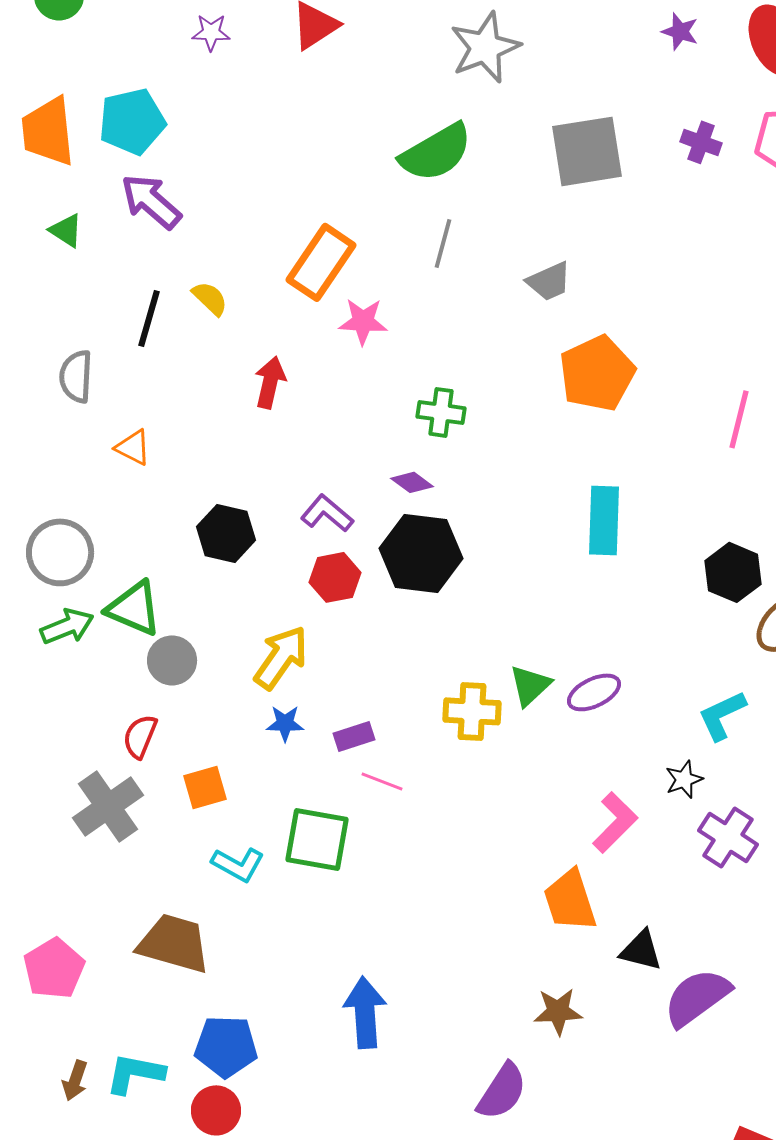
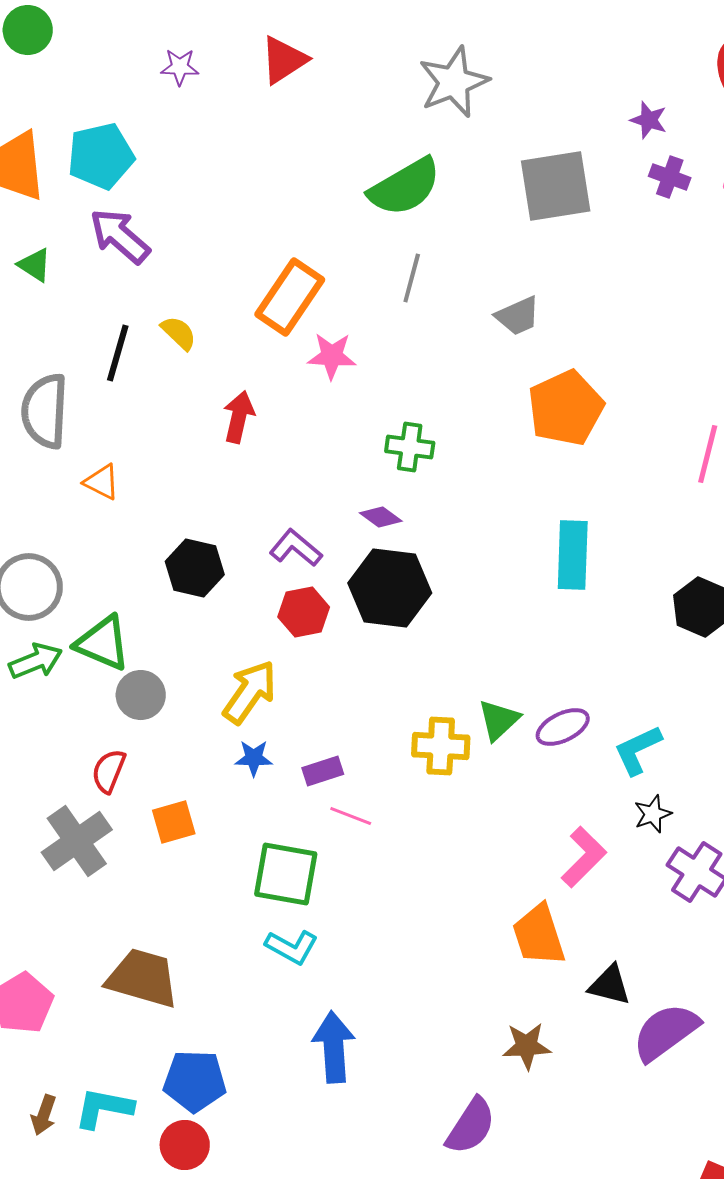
purple star: (680, 31) -> (649, 120), moved
gray semicircle: (76, 376) -> (45, 411), size x1.4
cyan L-shape: (722, 715) -> (638, 750), moved
cyan L-shape: (238, 864) -> (292, 947), moved

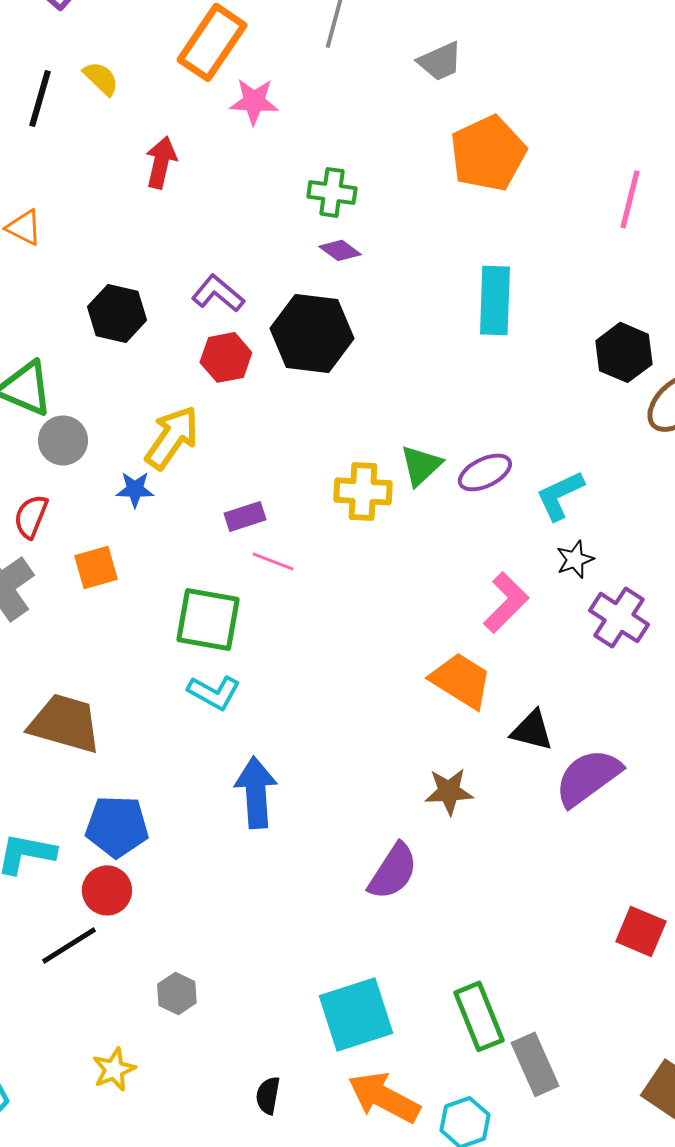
purple diamond: (381, 517) -> (340, 250), moved
blue star: (254, 758) -> (135, 489), moved
orange trapezoid: (539, 935) -> (461, 680), turned 140

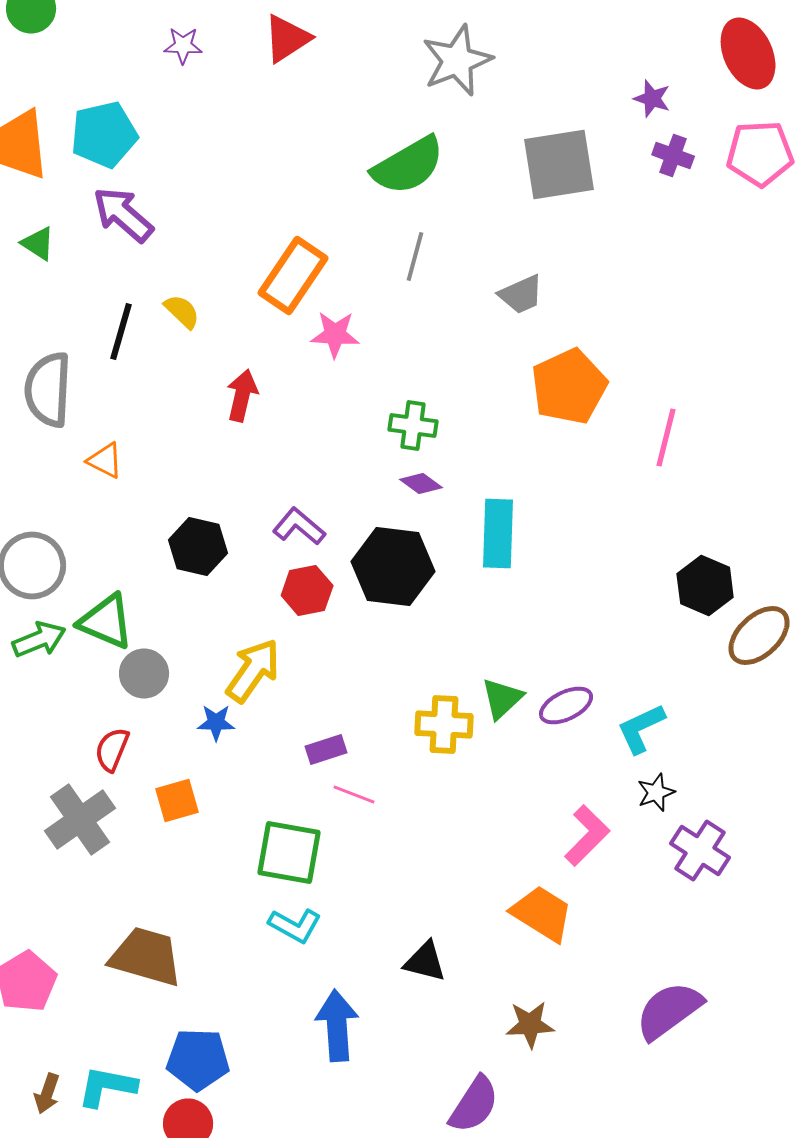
pink line: (630, 199) -> (666, 438), moved
cyan rectangle: (495, 300) -> (498, 534), moved
black triangle: (532, 730) -> (425, 962), moved

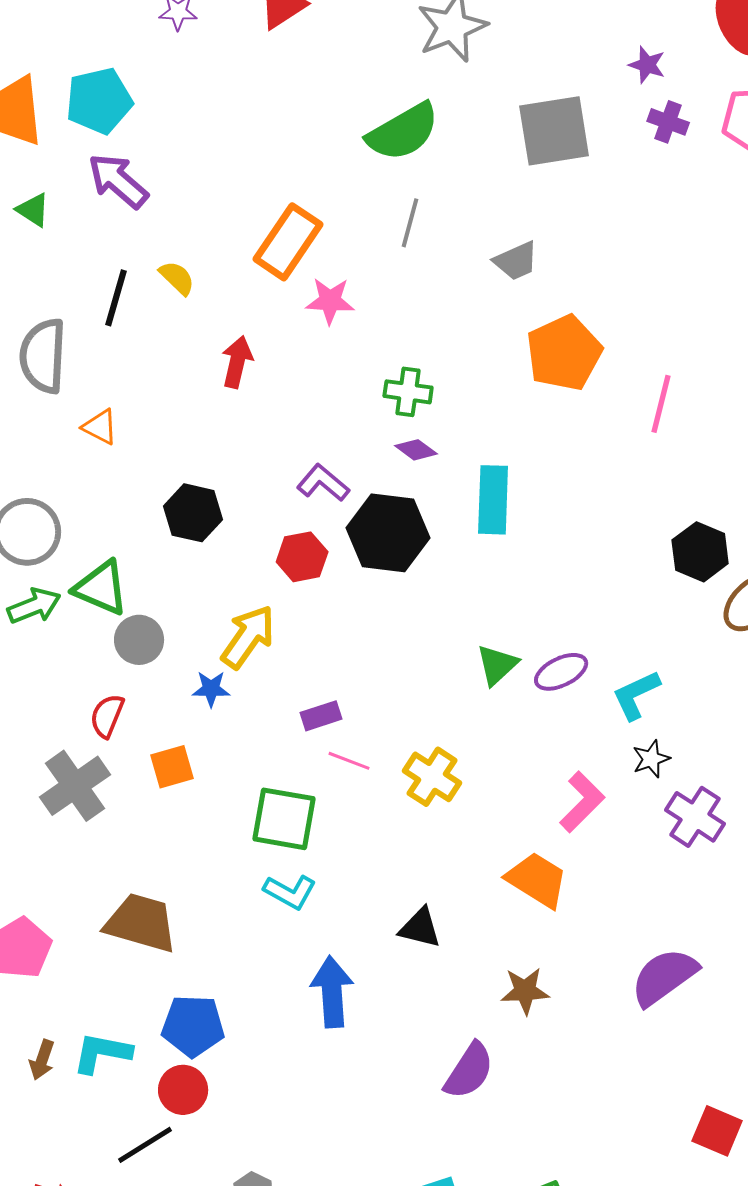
purple L-shape: (299, 526) -> (323, 483), moved
yellow cross: (444, 724) -> (432, 777), moved, turned 30

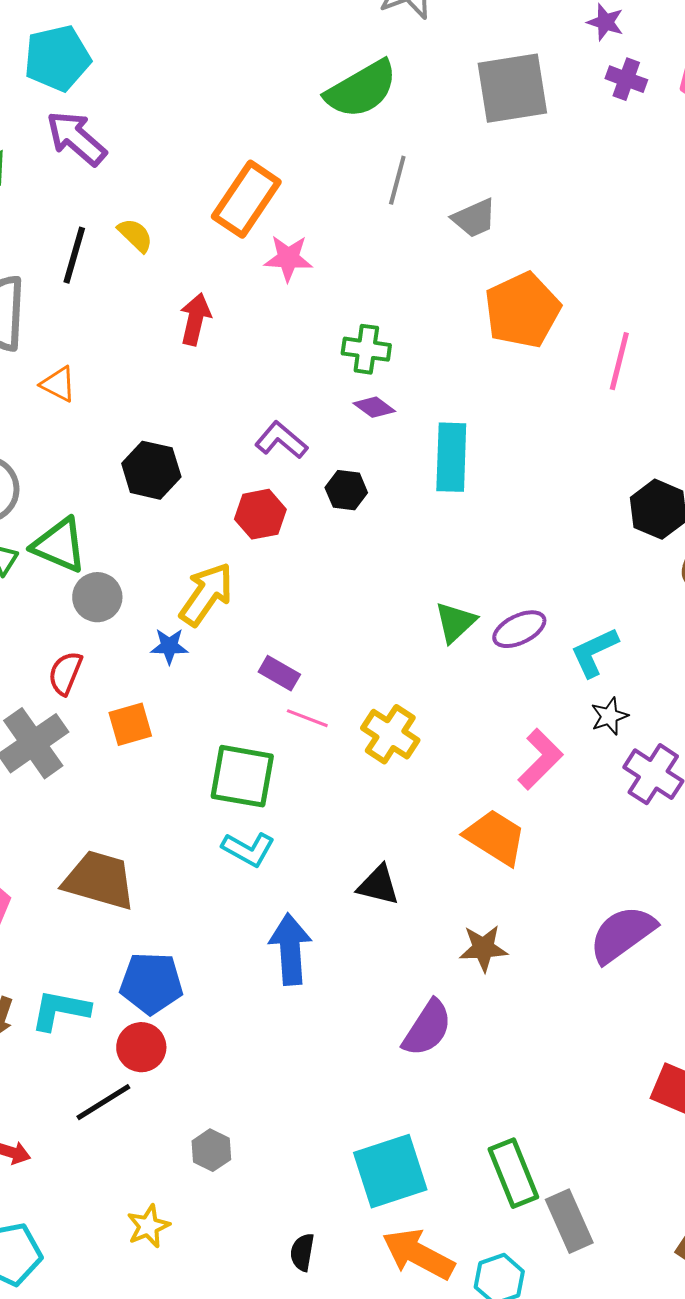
gray line: (410, 223) -> (397, 180), moved
black hexagon: (388, 533) -> (346, 490), size x0.5
purple rectangle: (321, 716) -> (279, 673), turned 48

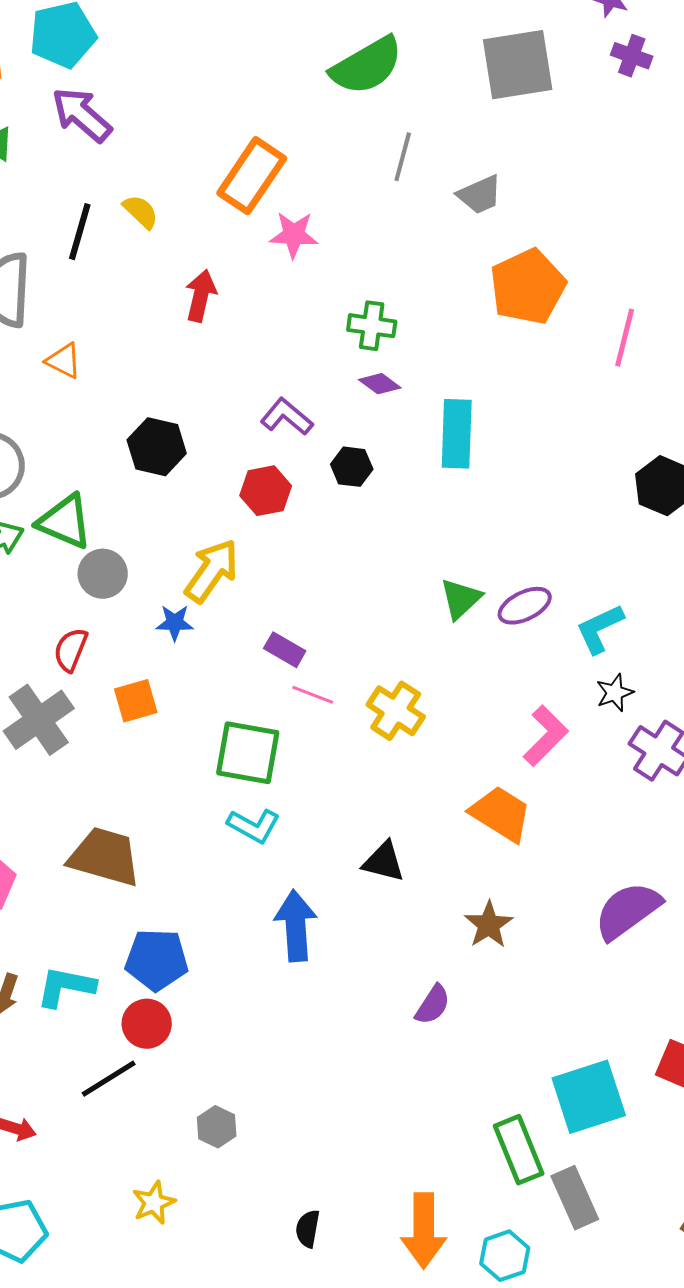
brown star: (483, 948) -> (489, 925), turned -30
purple semicircle: (427, 1028) -> (433, 1005), size x0.7
cyan square: (390, 1171) -> (589, 1097), moved
orange arrow: (418, 1254) -> (424, 1231), turned -118

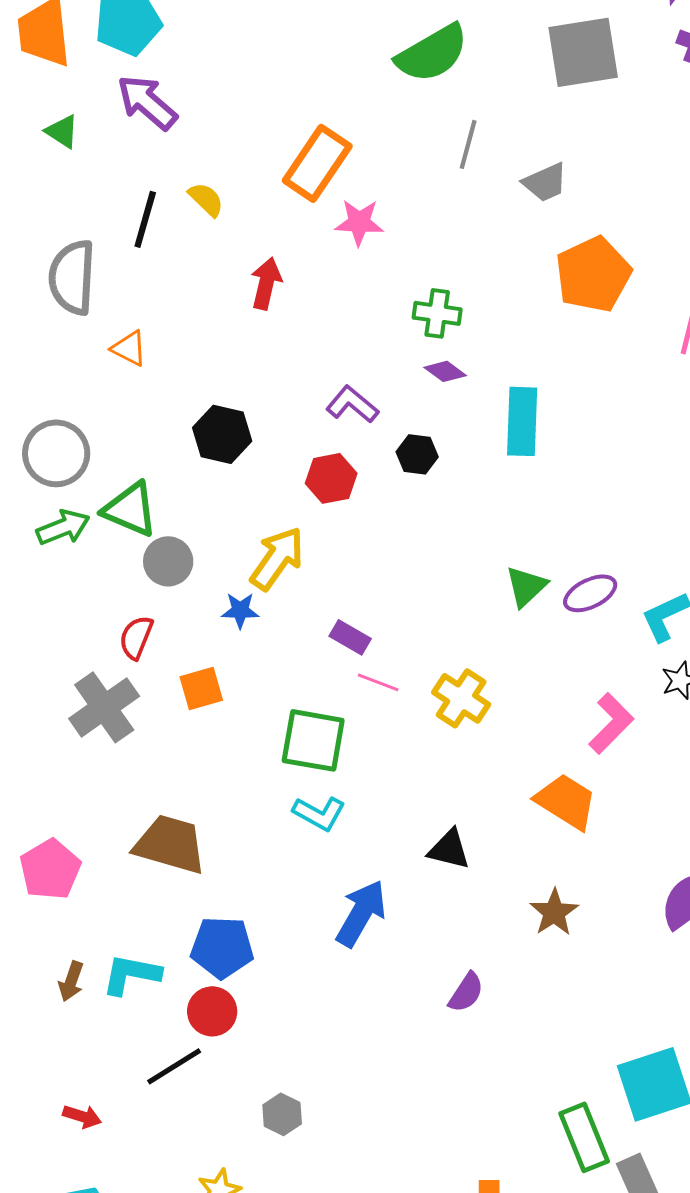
blue arrow: (296, 926) -> (361, 913), turned 34
purple semicircle: (433, 1005) -> (466, 992), moved

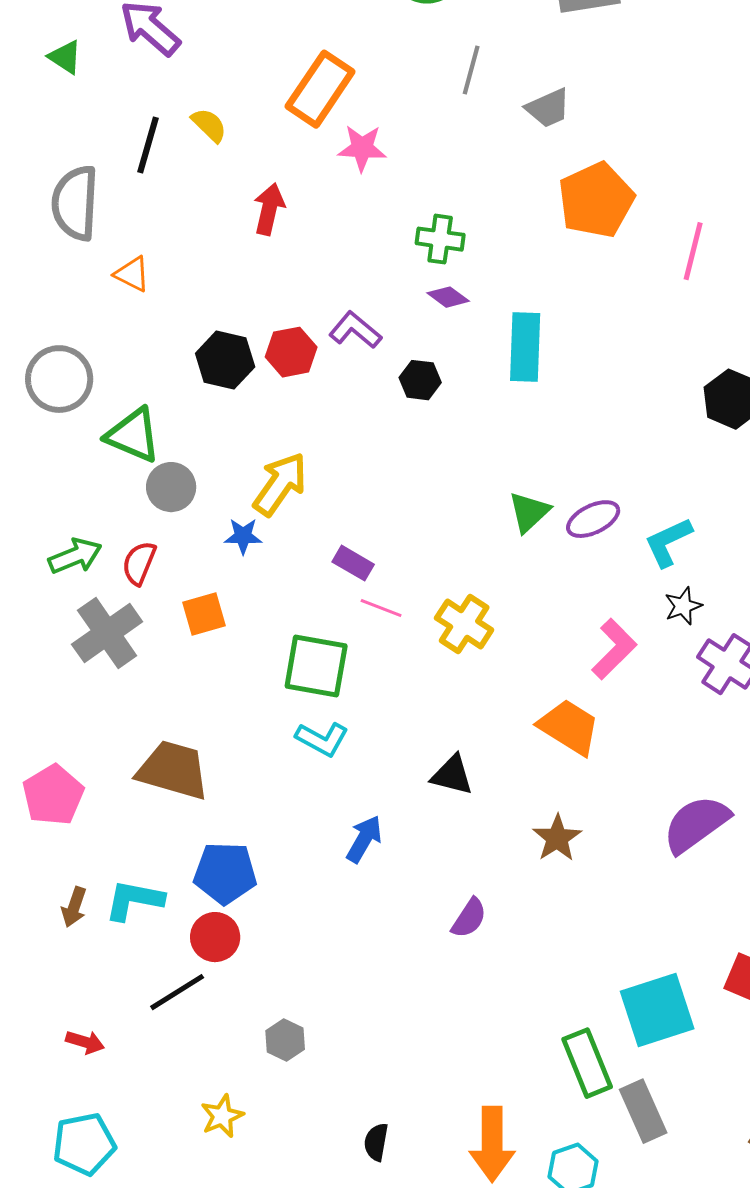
red hexagon: (331, 478) -> (291, 352), moved
green arrow: (63, 527) -> (75, 556), moved
blue arrow: (361, 913) -> (364, 839), size x0.7

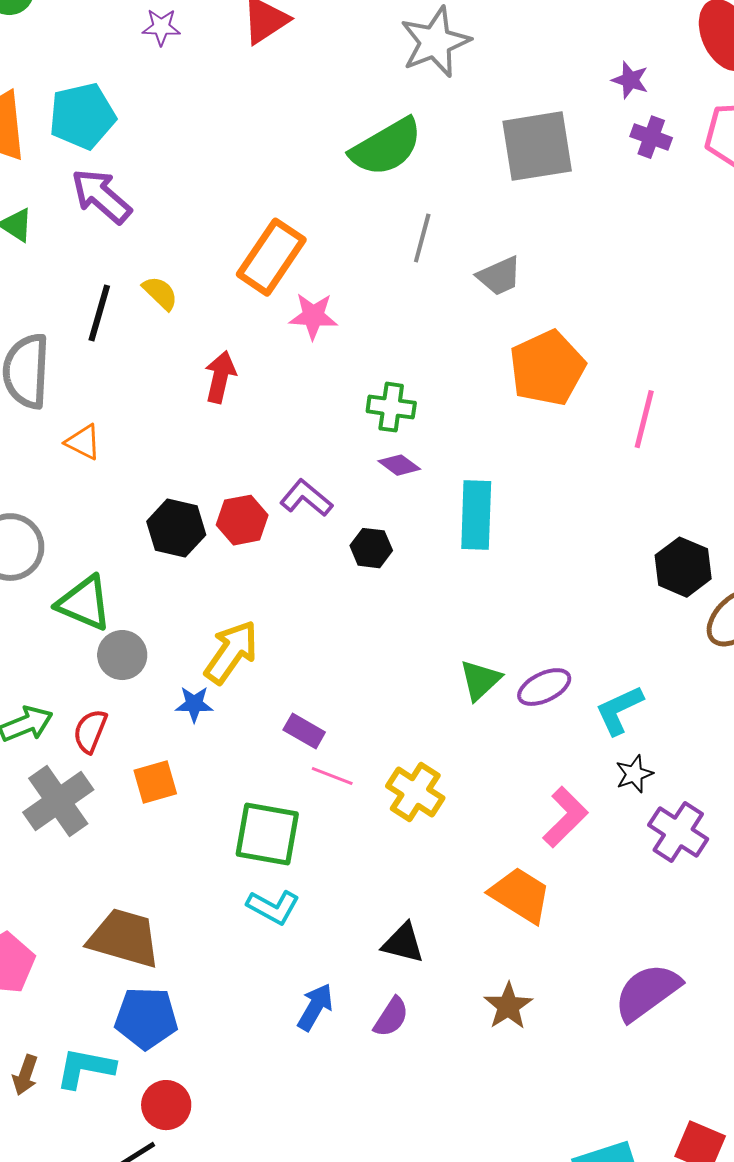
blue pentagon: (225, 873) -> (146, 1018), moved
purple semicircle: (469, 918) -> (391, 1017), moved

